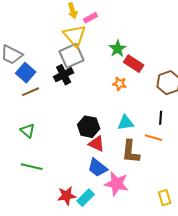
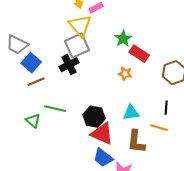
red triangle: (97, 144) -> (102, 134), size x1.4
green line: (32, 167) -> (55, 109), moved

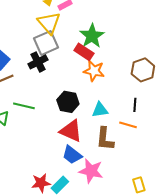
green star: (123, 39) -> (92, 36), size x1.4
red rectangle: (139, 54) -> (84, 52), moved
orange star: (125, 74) -> (94, 71), size x1.5
black hexagon: (94, 117) -> (68, 102), moved

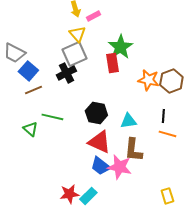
yellow triangle: (49, 23) -> (77, 34), size x0.7
red rectangle: (84, 52) -> (112, 63), turned 48
orange star: (94, 71) -> (148, 80), moved
orange line: (128, 125) -> (167, 134), moved
pink star: (91, 171) -> (119, 167), moved

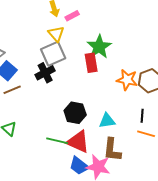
green line: (52, 117) -> (57, 141), moved

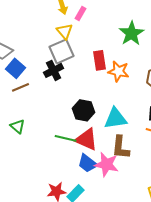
pink rectangle: (72, 16) -> (81, 13), turned -32
green star: (99, 47) -> (132, 33), moved
orange star: (127, 80) -> (119, 71), moved
cyan triangle: (107, 121) -> (116, 118), size x1.4

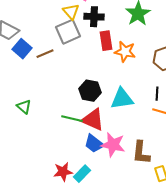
black cross: (54, 70) -> (94, 17), moved, turned 30
brown line: (21, 87) -> (45, 54), moved
brown L-shape: (121, 147) -> (141, 153), moved

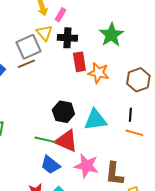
gray square: (68, 32) -> (28, 47), moved
brown line: (45, 54) -> (26, 64), moved
blue trapezoid: (94, 144) -> (50, 165), moved

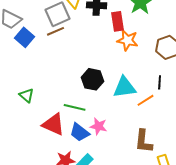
red rectangle: (79, 62) -> (118, 21), moved
orange line: (134, 133) -> (146, 100), moved, turned -48
red triangle: (66, 141) -> (54, 124), moved
pink star: (86, 166) -> (99, 126), moved, size x0.7

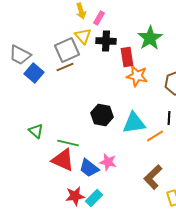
green line: (75, 107) -> (68, 143), moved
brown L-shape: (144, 141) -> (153, 177), turned 40

